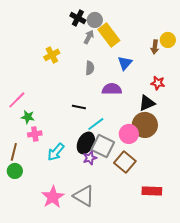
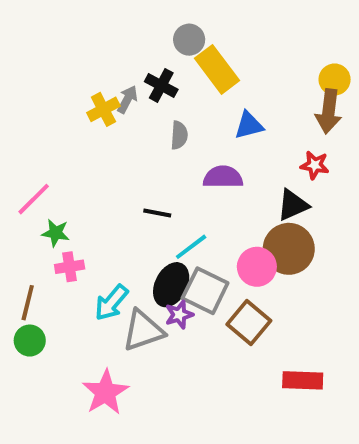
black cross: (78, 18) -> (161, 85), moved
gray arrow: (89, 37) -> (127, 99), moved
brown arrow: (155, 47) -> (329, 111), moved, size x1.5
blue triangle: (125, 63) -> (249, 125), turned 35
gray triangle: (84, 196) -> (143, 331), moved, turned -50

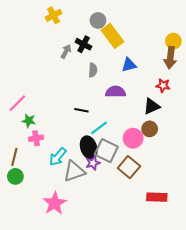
yellow cross: (103, 109) -> (54, 15), moved
brown circle: (289, 249) -> (150, 129), size x0.6
black ellipse: (171, 285) -> (89, 147), turned -45

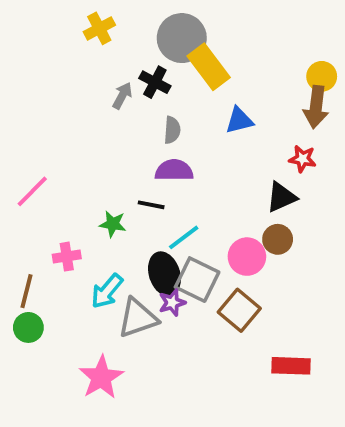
gray circle: (98, 20) -> (182, 38), size x1.6
purple semicircle: (116, 92) -> (174, 170), moved
green star: (29, 121) -> (113, 224), moved

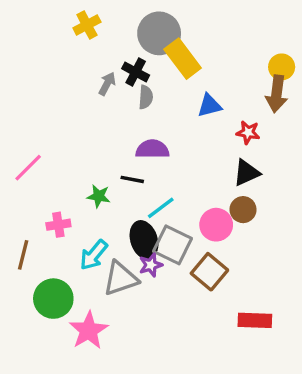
gray semicircle: (172, 130) -> (146, 97), moved
red star: (303, 159) -> (248, 132), moved
green circle: (28, 327) -> (53, 299), moved, size x1.5

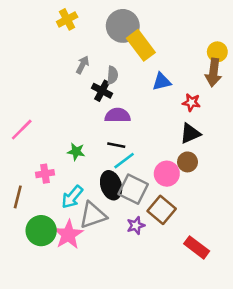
black cross: (136, 72) -> (102, 91), moved
black line: (132, 179) -> (116, 145), moved
purple star: (151, 265) -> (136, 225), moved
red rectangle: (255, 320) -> (197, 247), turned 35
pink star: (89, 330) -> (68, 235), moved

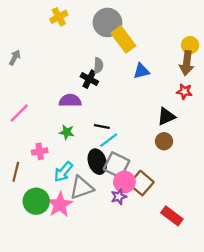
gray arrow: (83, 65) -> (15, 58), moved
red star: (191, 102) -> (184, 91), moved
purple semicircle: (118, 115) -> (70, 101), moved
pink circle: (167, 174) -> (124, 182), moved

